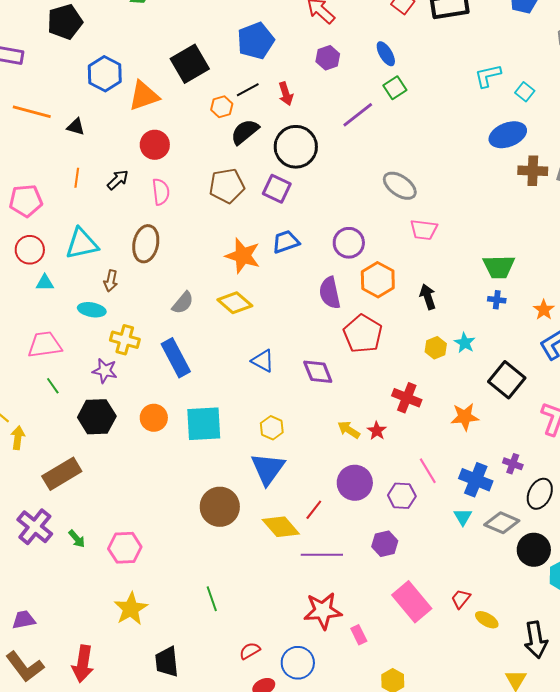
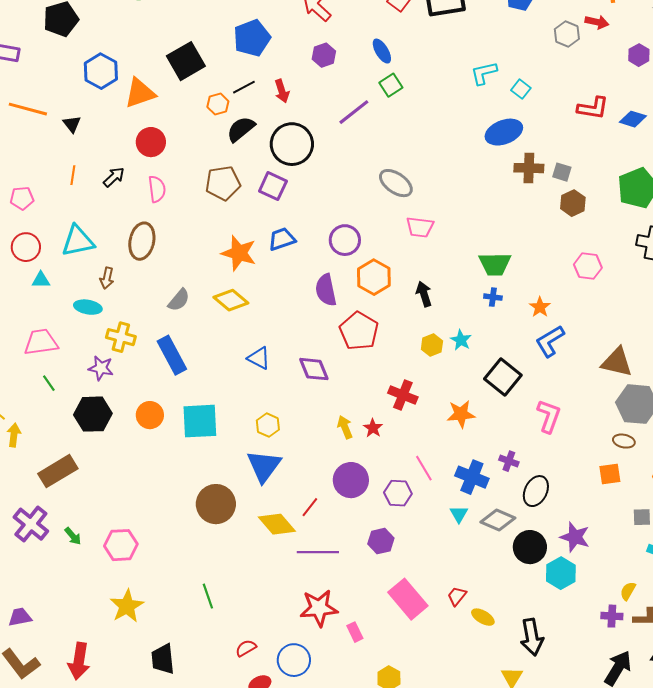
black triangle: (76, 127) -> (72, 124), turned 36
pink pentagon: (26, 201) -> (22, 198), size x0.7
yellow arrow: (349, 430) -> (345, 427), turned 35

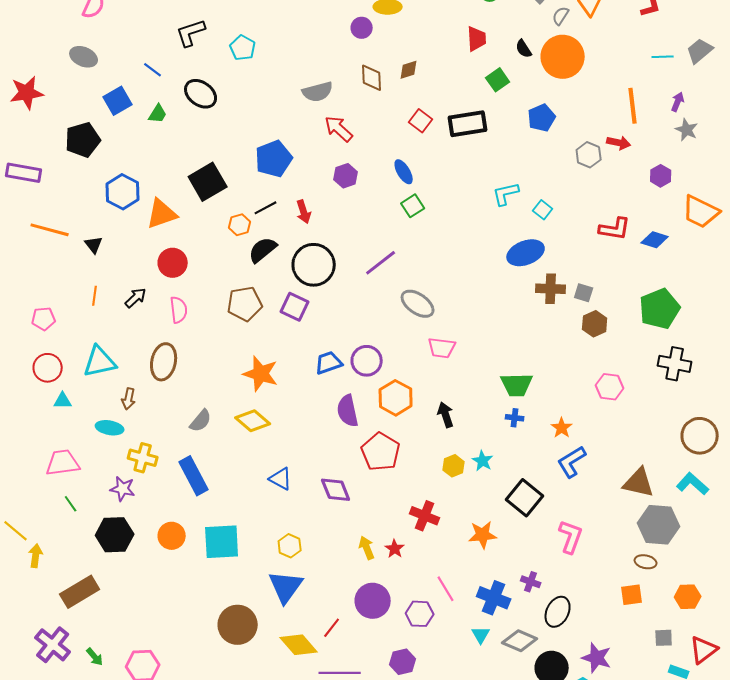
purple line: (354, 112) -> (381, 263), moved
blue trapezoid: (282, 239) -> (329, 363), moved

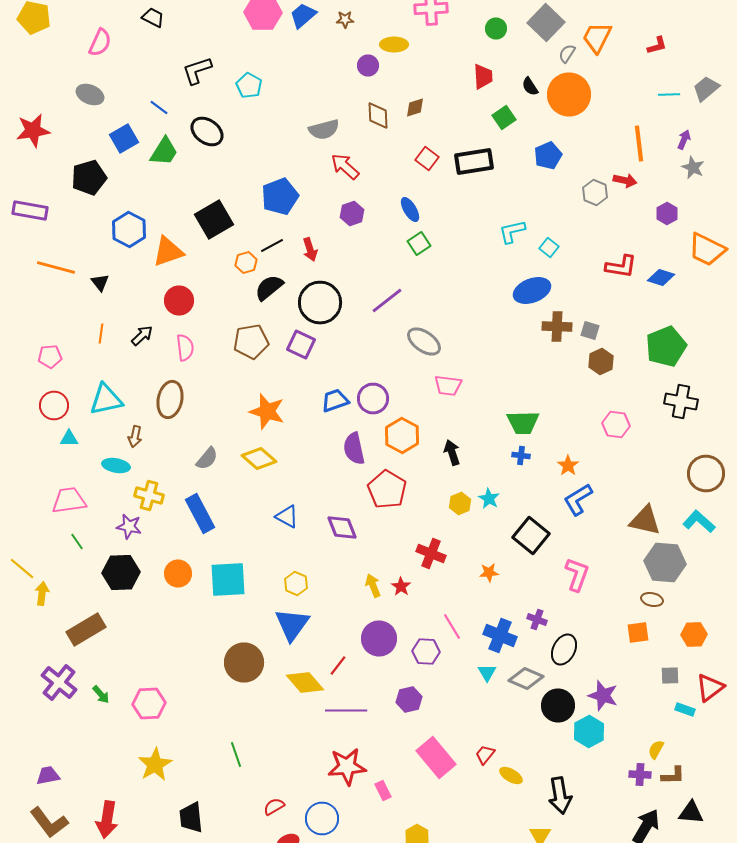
green trapezoid: (158, 114) -> (164, 152), size x1.5
orange star: (483, 535) -> (489, 572), size x0.7

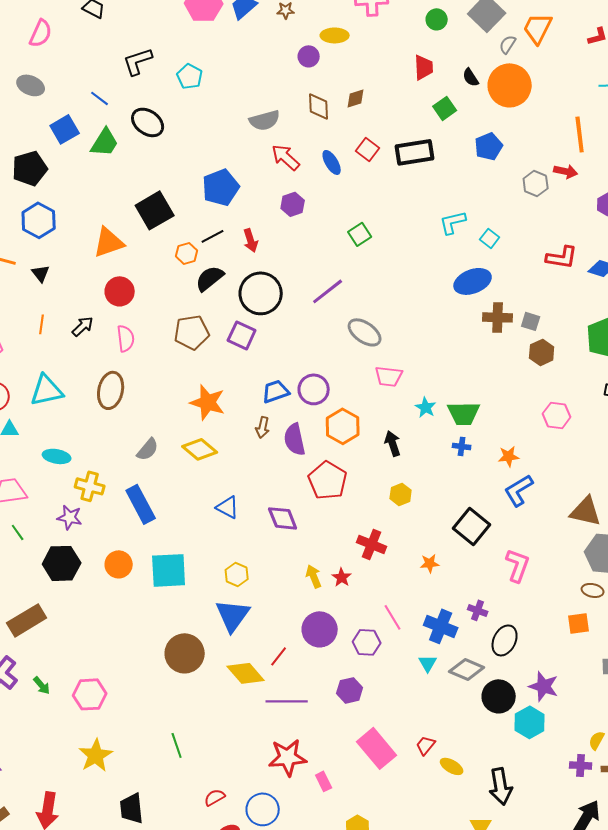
blue ellipse: (410, 210) -> (332, 162), moved
blue hexagon: (129, 230) -> (39, 220), moved
brown arrow: (135, 436) -> (263, 427), moved
orange star: (568, 466) -> (509, 456), turned 30
cyan star: (489, 498) -> (426, 407), moved

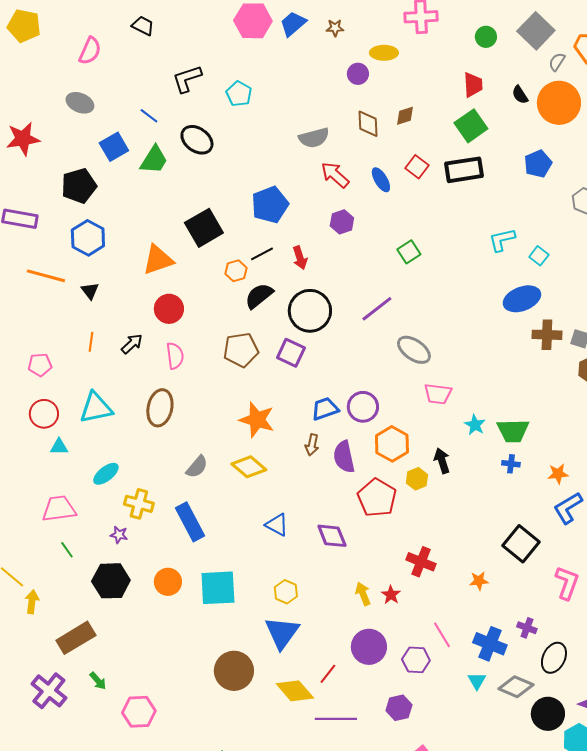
green square: (445, 108) -> (471, 126), moved, size x1.4
cyan ellipse: (57, 456) -> (106, 474), turned -48
yellow hexagon: (401, 494) -> (417, 479), moved
purple star: (70, 517) -> (119, 535), size x0.7
green arrow: (42, 685) -> (98, 681), moved

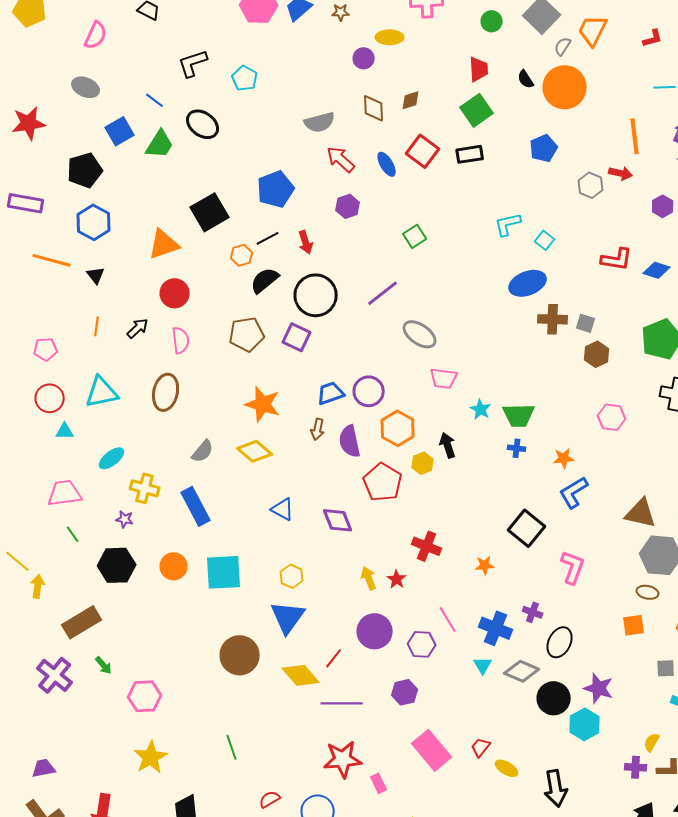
red square: (417, 167) -> (423, 151), size x1.4
black rectangle: (464, 170) -> (470, 154), size x0.7

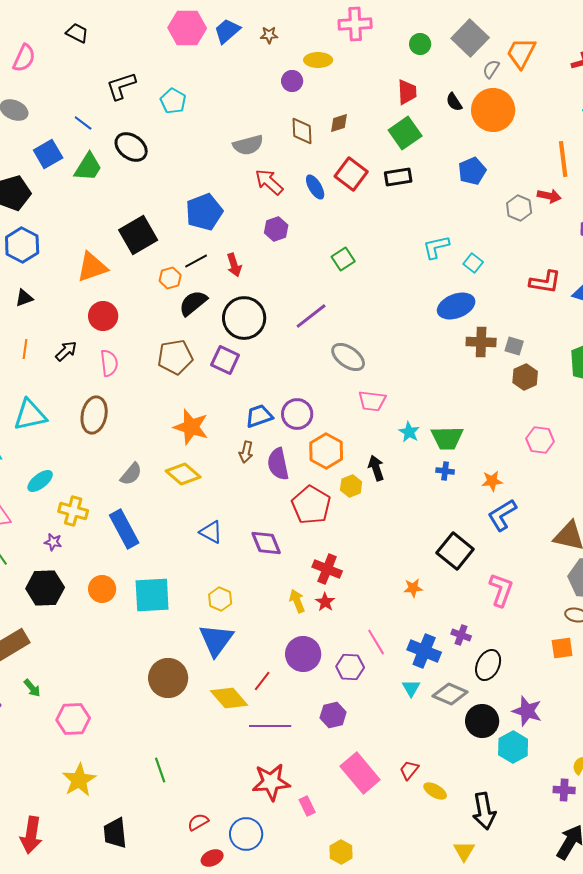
black triangle: (96, 275) -> (24, 298), turned 48
red cross: (427, 546) -> (327, 569), moved

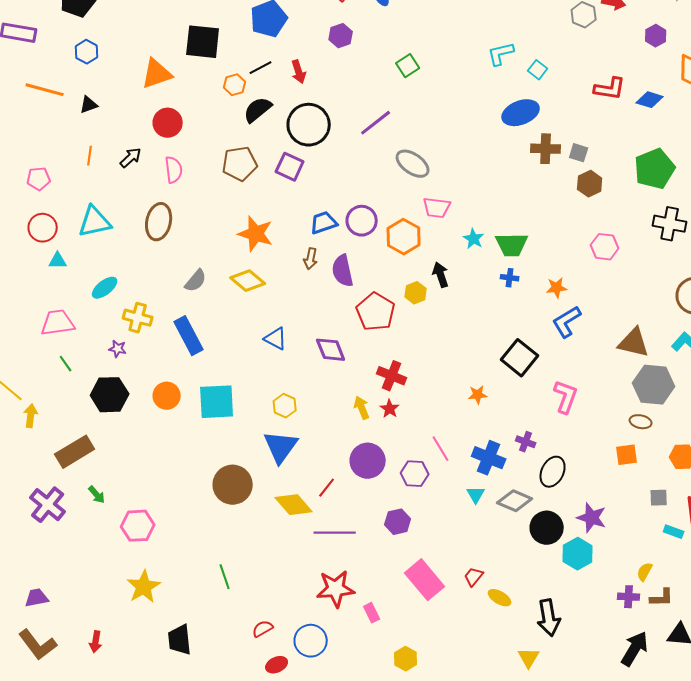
black square: (138, 235) -> (203, 42), turned 36
blue hexagon: (22, 245) -> (87, 52), size x0.7
orange hexagon: (326, 451) -> (404, 237), moved
red arrow: (31, 835) -> (96, 642), size x0.6

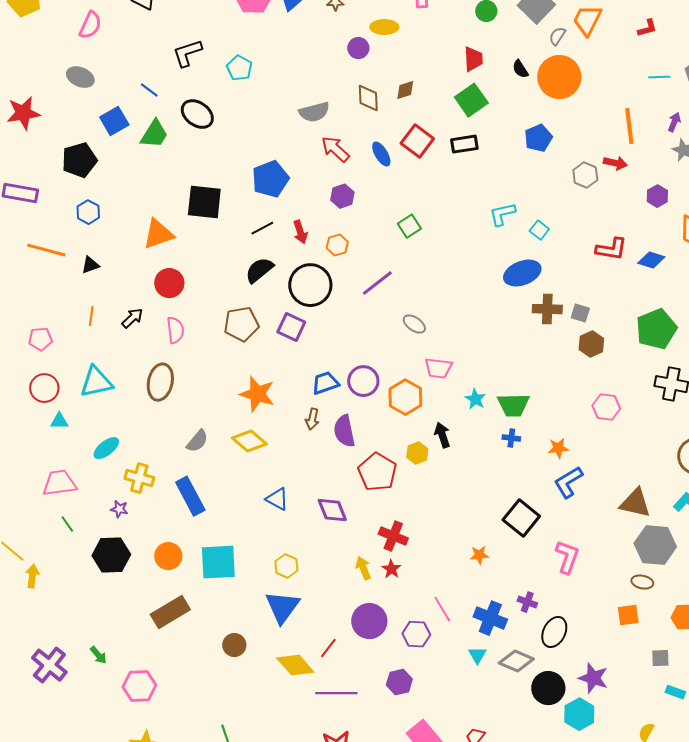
orange hexagon: (235, 85) -> (337, 245), moved
gray ellipse: (413, 164) -> (414, 324), size x0.7
brown rectangle: (75, 452) -> (170, 612), moved
brown circle: (233, 485) -> (234, 645), size x0.6

